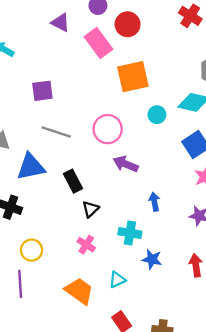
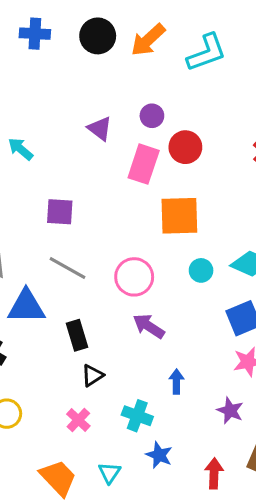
pink rectangle: (99, 43) -> (144, 164), turned 44
cyan triangle: (117, 280) -> (109, 473), turned -42

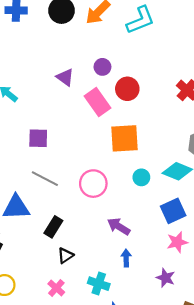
pink rectangle: (144, 164) -> (97, 102), turned -52
purple arrow: (149, 326) -> (119, 226), moved
black rectangle: (77, 335) -> (53, 227), turned 50

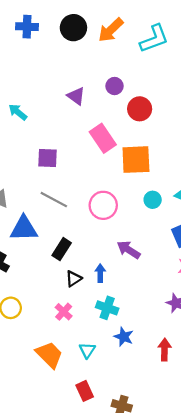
pink rectangle: (97, 102) -> (103, 138), moved
blue arrow: (126, 258) -> (100, 273), moved

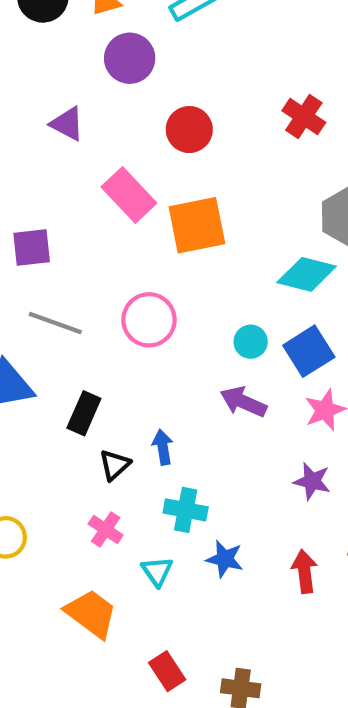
purple circle: (115, 86) -> (130, 58), moved, size x1.5
cyan circle: (153, 200) -> (251, 342), moved
purple arrow: (129, 250) -> (243, 402), moved
cyan triangle: (87, 350) -> (157, 571), moved

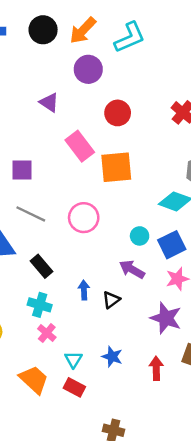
black rectangle: (84, 413) -> (42, 266), turned -70
black triangle: (115, 465) -> (111, 300), moved
purple star: (312, 481) -> (166, 318), size x1.5
cyan cross: (186, 510) -> (40, 305), moved
red rectangle: (167, 671) -> (74, 387), moved, turned -35

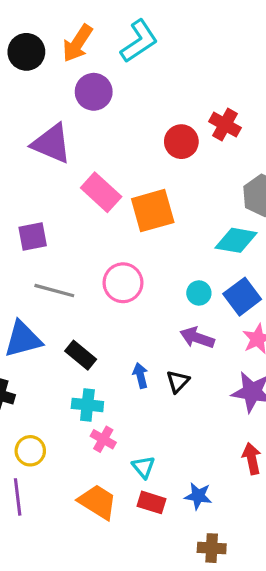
purple triangle: (49, 102) -> (52, 144), size x1.6
red circle: (118, 113) -> (181, 142), moved
blue star: (112, 357) -> (198, 496), moved

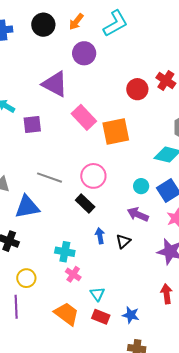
orange arrow: (77, 43) -> (76, 22), size x0.7
purple square: (33, 236) -> (32, 124), moved
black rectangle: (81, 355) -> (85, 203), moved

